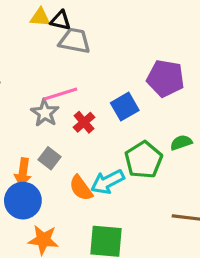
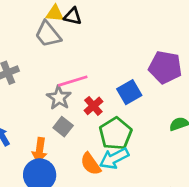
gray trapezoid: (75, 41) -> (48, 34), moved, turned -140
gray square: (50, 158) -> (63, 127), moved
green pentagon: (144, 160) -> (116, 134), moved

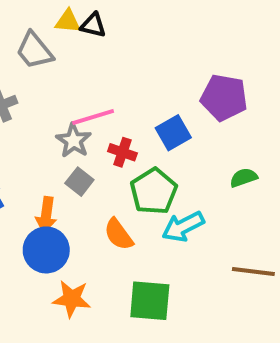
gray trapezoid: (48, 34) -> (34, 51), moved
red cross: (93, 106) -> (122, 152), turned -30
cyan arrow: (114, 158) -> (183, 227), moved

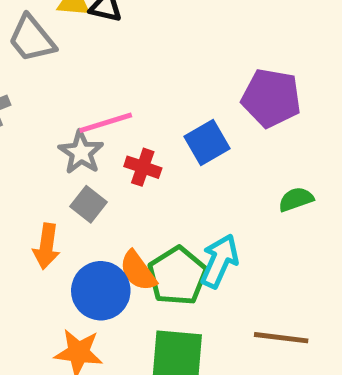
green pentagon: (154, 191) -> (177, 276), moved
cyan arrow: (183, 227) -> (219, 261), turned 141
blue circle: (46, 250) -> (101, 291), moved
brown line: (253, 271) -> (281, 338), moved

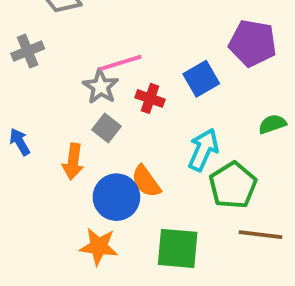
cyan arrow: (219, 261) -> (203, 150), moved
green pentagon: (177, 276) -> (233, 185), moved

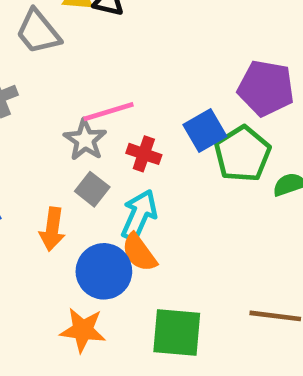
cyan arrow: (203, 150) -> (139, 215), moved
green pentagon: (233, 185) -> (242, 154), moved

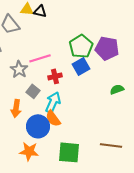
gray star: (85, 140) -> (19, 69), moved
red cross: (144, 154) -> (55, 76), turned -32
green pentagon: (242, 154) -> (81, 46), moved

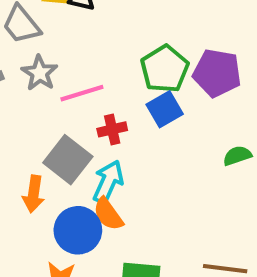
gray star: (19, 69) -> (40, 73), moved
gray square: (33, 91) -> (68, 160), size x1.6

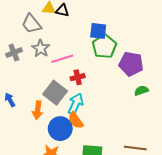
purple pentagon: (217, 73) -> (131, 64), moved
blue square: (165, 109) -> (98, 31), moved, turned 36

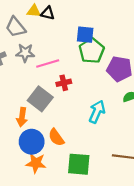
gray star: (41, 48) -> (25, 53), turned -30
cyan arrow: (76, 104) -> (97, 112), moved
orange semicircle: (76, 120) -> (56, 137), moved
blue circle: (60, 129) -> (32, 142), moved

